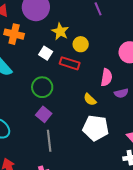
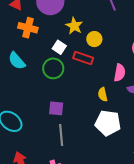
green circle: (42, 87) -> (53, 68), moved
yellow semicircle: (90, 99) -> (103, 94), turned 32
purple square: (44, 114) -> (56, 108), turned -35

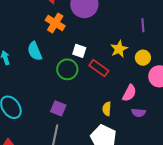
yellow star: (74, 26) -> (119, 49), moved
yellow circle: (94, 39) -> (143, 58), moved
white square: (59, 47) -> (79, 51), turned -32

